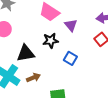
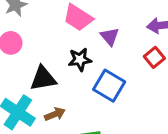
blue square: (70, 58) -> (109, 86), size x1.5

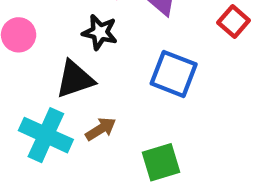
black star: (80, 59) -> (100, 32), moved, turned 30

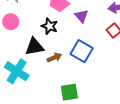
brown arrow: (101, 129) -> (54, 58), moved

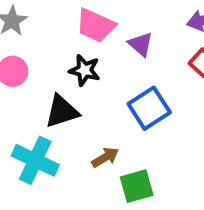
blue square: (82, 51) -> (149, 108), turned 35
brown arrow: (54, 58) -> (105, 157), moved

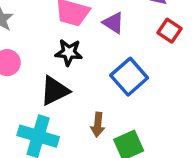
brown arrow: (105, 157) -> (98, 125), turned 135

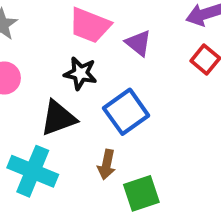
blue square: (129, 77) -> (126, 112), moved

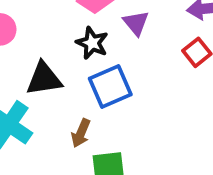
black star: (80, 73) -> (92, 43), moved

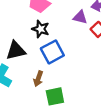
purple triangle: (136, 23) -> (80, 17), moved, turned -32

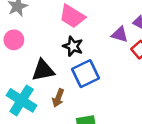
brown arrow: (38, 79) -> (58, 98), moved

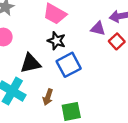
brown arrow: (58, 98) -> (48, 97), moved

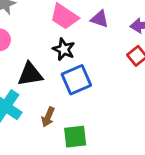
purple triangle: (98, 29) -> (100, 19), moved

